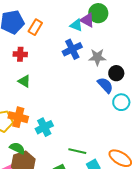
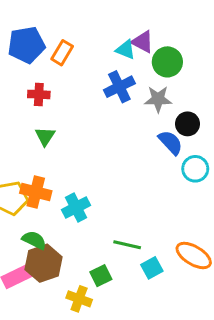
green circle: (98, 13) -> (167, 62), moved
green triangle: (24, 81) -> (45, 136), turned 32

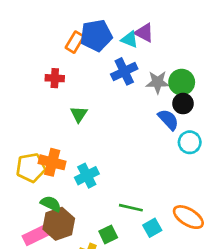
blue pentagon: (26, 45) -> (96, 35), moved
green circle: (167, 62) -> (182, 82), moved
green triangle: (45, 136) -> (79, 114), moved

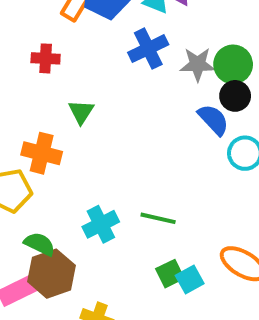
orange cross: (52, 162) -> (42, 153), moved
cyan cross: (87, 176) -> (101, 224), moved
green line: (131, 208) -> (158, 218), moved
green square: (108, 234) -> (170, 274), moved

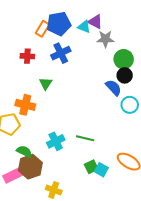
blue cross: (148, 49) -> (61, 53), moved
gray star: (198, 64) -> (105, 39), moved
cyan square: (190, 280) -> (101, 170), turned -32

